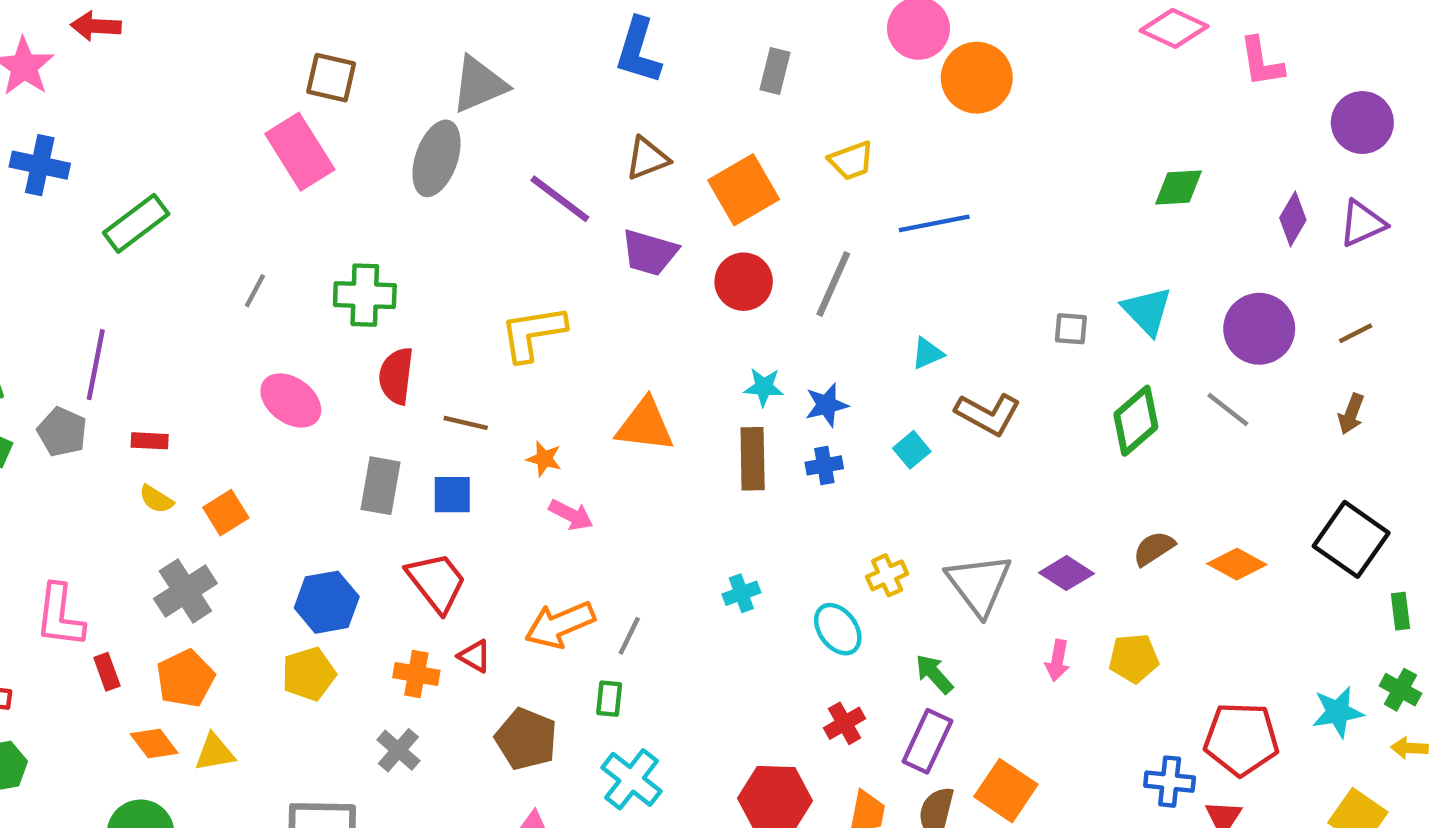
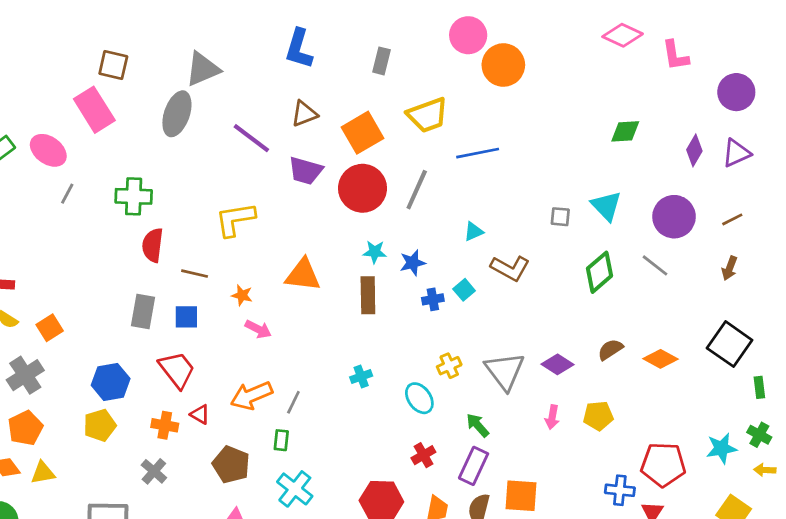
yellow trapezoid: (851, 161) -> (428, 115), size x1.5
red circle: (744, 282) -> (362, 188), size x1.4
pink ellipse: (291, 400) -> (48, 150), moved
blue cross: (824, 465) -> (433, 299), moved
orange square: (1006, 791) -> (521, 496), turned -30

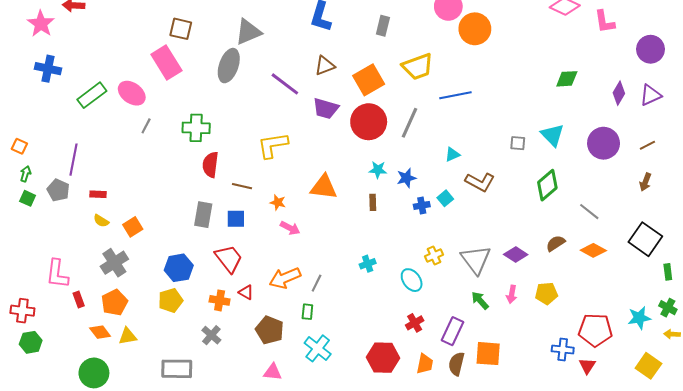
gray line: (655, 265) -> (589, 212), moved
brown rectangle: (368, 295) -> (373, 202), size x0.6
green arrow: (478, 425) -> (480, 300), moved

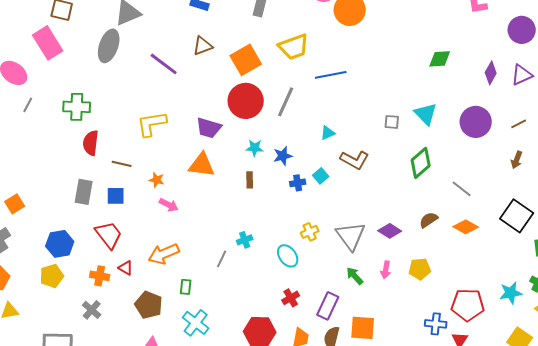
purple trapezoid: (326, 108) -> (209, 128), moved
gray line: (317, 283) -> (222, 259), moved

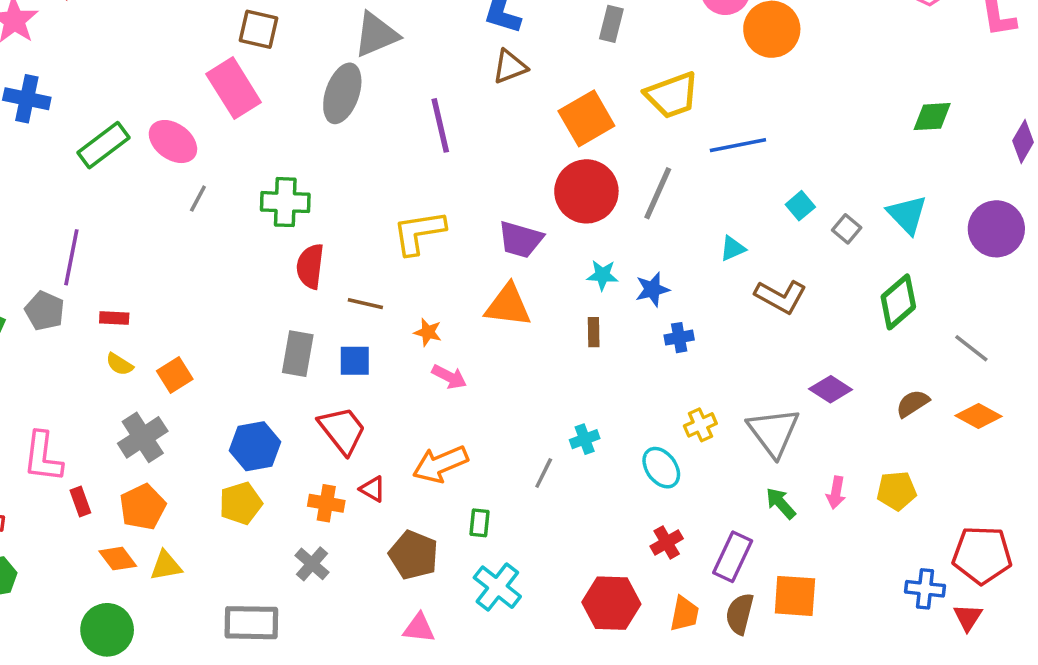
brown triangle: (203, 46) -> (510, 67), moved
purple line: (164, 64) -> (440, 125), turned 40
gray square: (392, 122) -> (847, 229), turned 35
cyan square: (321, 176) -> (800, 206), moved
purple diamond: (390, 231) -> (831, 389), moved

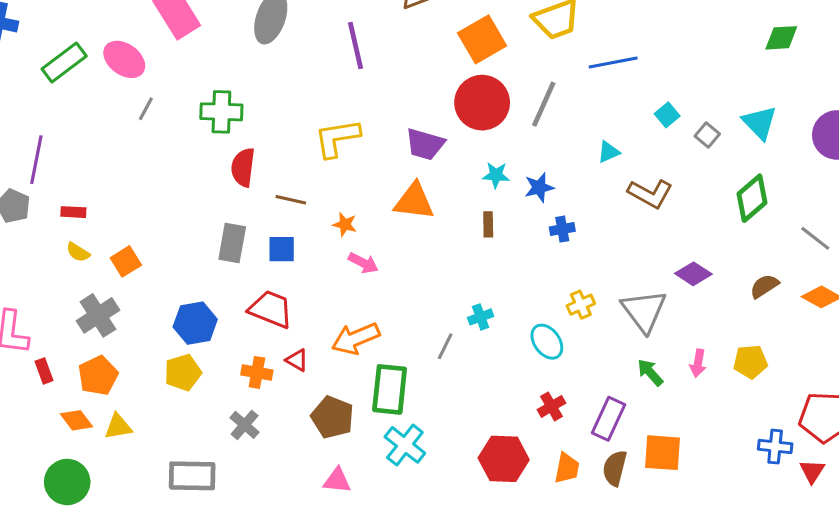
red trapezoid: (342, 430) -> (271, 309), turned -30
green rectangle: (480, 523) -> (390, 389), size x2.0

